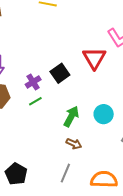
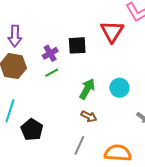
black square: (60, 73) -> (77, 45), turned 30
black pentagon: (16, 174) -> (32, 130), moved

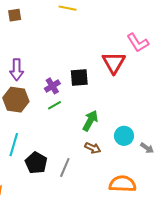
cyan circle: (119, 88) -> (124, 136), moved
gray line: (79, 145) -> (65, 167), moved

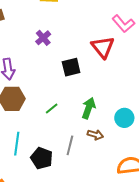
purple cross: (52, 86) -> (43, 38), moved
green line: (55, 105) -> (52, 108), moved
gray line: (65, 167) -> (70, 145), moved

